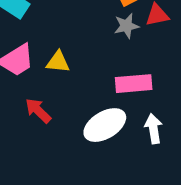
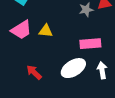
red arrow: (38, 111) -> (34, 72), moved

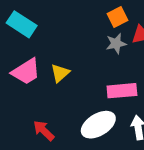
yellow triangle: (46, 31) -> (60, 73), turned -48

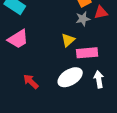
yellow triangle: (60, 73) -> (68, 40), moved

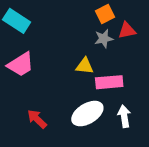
yellow triangle: (68, 40) -> (85, 66), turned 48

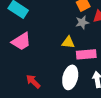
white ellipse: (87, 114) -> (70, 77), turned -45

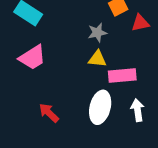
gray star: (82, 22) -> (97, 33), moved

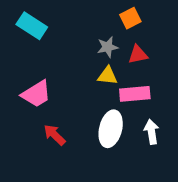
red triangle: (140, 23) -> (138, 55), moved
pink trapezoid: (32, 57) -> (36, 94), moved

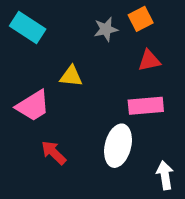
gray star: (108, 47) -> (106, 29), moved
yellow triangle: (108, 76) -> (71, 76), moved
white arrow: (151, 132) -> (165, 175), moved

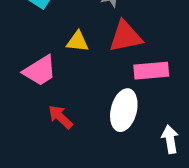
red triangle: (149, 61) -> (126, 36), moved, size x1.5

